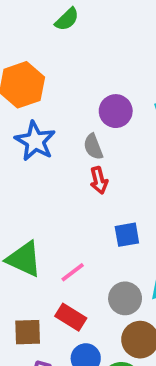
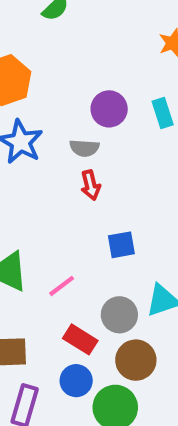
gray semicircle: (93, 147) -> (84, 148), turned -65
red rectangle: (71, 317) -> (80, 339), moved

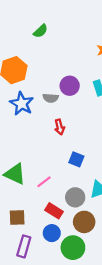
gray semicircle: (84, 148) -> (51, 98), moved
blue square: (121, 245) -> (76, 159), turned 32

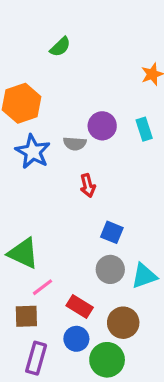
pink line: (44, 182) -> (43, 287), moved
gray circle: (75, 197) -> (110, 269), moved

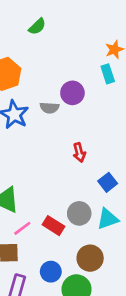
cyan rectangle: (144, 129) -> (108, 74), moved
red arrow: (88, 186) -> (79, 152), moved
blue square: (112, 232) -> (108, 182), moved, turned 30
red rectangle: (80, 307) -> (53, 226), moved

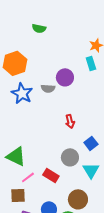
green semicircle: (37, 26) -> (39, 28), turned 56
gray circle: (79, 213) -> (70, 157), moved
cyan triangle: (108, 219) -> (91, 170), turned -42

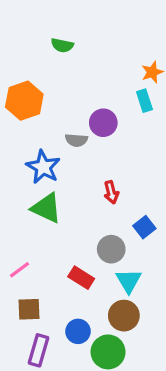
blue star: (22, 93) -> (43, 167), moved
green triangle: (16, 156) -> (46, 208), moved
cyan triangle: (91, 170) -> (129, 281), moved
pink line: (28, 177) -> (20, 270), moved

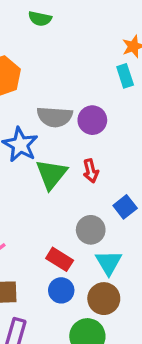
purple circle: (103, 123) -> (92, 120), moved
gray semicircle: (76, 140) -> (55, 117), size x1.5
green triangle: (46, 208) -> (51, 174), moved, turned 44
blue circle: (78, 331) -> (61, 290), moved

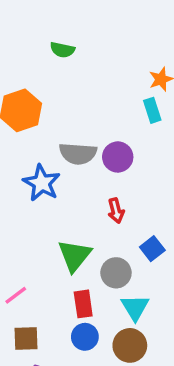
green triangle: (51, 174) -> (75, 256), moved
red rectangle: (60, 259) -> (83, 304), turned 50

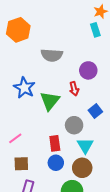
purple circle: (118, 157) -> (88, 70), moved
blue star: (42, 183) -> (24, 88), moved
green triangle: (75, 256) -> (50, 101), moved

